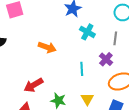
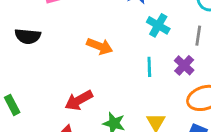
cyan line: (82, 69) -> (149, 67), moved

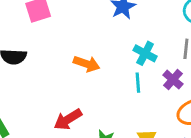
cyan cross: (158, 25) -> (145, 53), moved

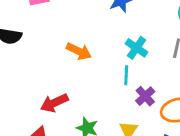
purple cross: (173, 80) -> (145, 96), moved

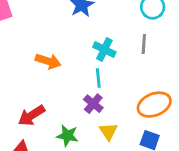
purple cross: (145, 96) -> (93, 104), moved

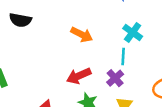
red arrow: (31, 115) -> (79, 76), moved

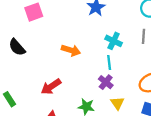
black semicircle: (20, 20) -> (17, 47), turned 48
red arrow: (79, 76) -> (51, 87), moved

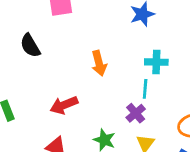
cyan cross: (114, 41) -> (156, 62), turned -35
orange arrow: (71, 50) -> (99, 63), turned 48

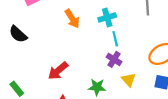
cyan cross: (156, 62) -> (107, 17), moved
orange arrow: (99, 63) -> (72, 19), moved

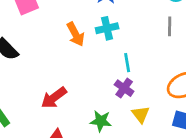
cyan cross: (107, 17) -> (107, 28), moved

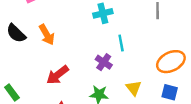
orange arrow: (76, 34) -> (47, 35), moved
purple cross: (124, 88) -> (104, 62), moved

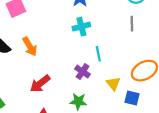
yellow triangle: (134, 88) -> (113, 83), moved
blue square: (170, 92) -> (132, 98), moved

